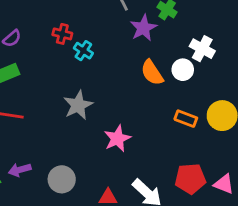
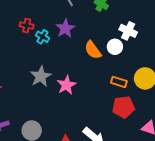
purple star: (143, 28) -> (65, 28), moved
pink star: (117, 139) -> (66, 85), moved
red pentagon: (190, 179) -> (123, 107), moved

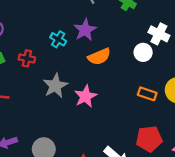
red cross: (27, 26) -> (27, 58), moved
orange semicircle: (93, 50) -> (99, 57), moved, turned -78
red pentagon: (123, 107) -> (149, 139), moved

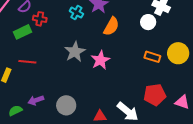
orange semicircle: (99, 57) -> (111, 26), turned -36
red cross: (27, 58) -> (40, 19), moved

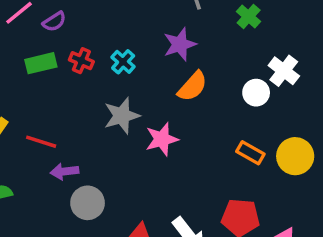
cyan cross: (76, 13) -> (123, 62), moved
red cross: (40, 19) -> (81, 61), moved
red line: (27, 62) -> (41, 142), moved
purple arrow: (36, 100) -> (64, 171), moved

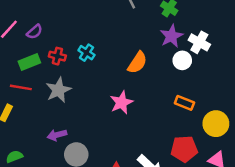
purple star: (180, 44) -> (171, 36), moved
gray star: (122, 116) -> (58, 90), moved
red line: (41, 142) -> (21, 87), moved
yellow circle: (295, 156) -> (216, 124), moved

